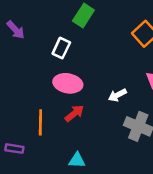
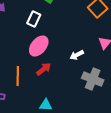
pink ellipse: (68, 83) -> (39, 46), turned -60

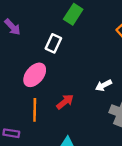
pink ellipse: (39, 46) -> (35, 75), moved

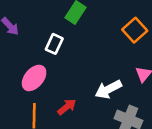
white arrow: (104, 85) -> (108, 89), size x1.5

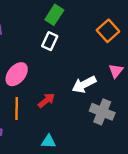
white rectangle: (54, 44) -> (50, 41), moved

